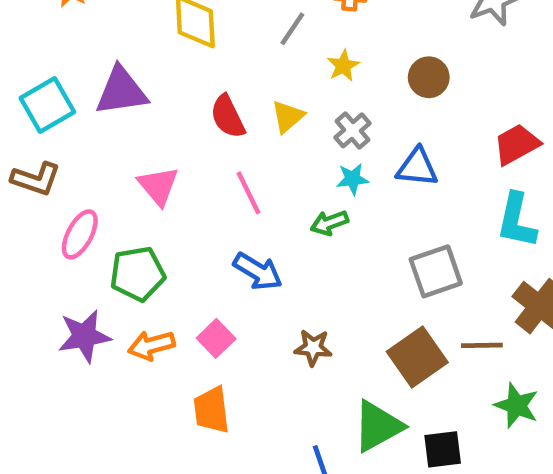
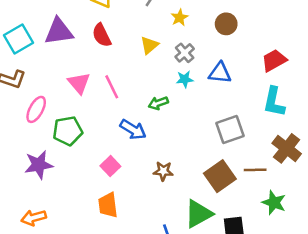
red semicircle: (228, 117) -> (102, 35), moved
pink line: (248, 193) -> (112, 87), moved
green arrow: (329, 223) -> (158, 103), moved
orange arrow: (151, 345) -> (34, 218), moved

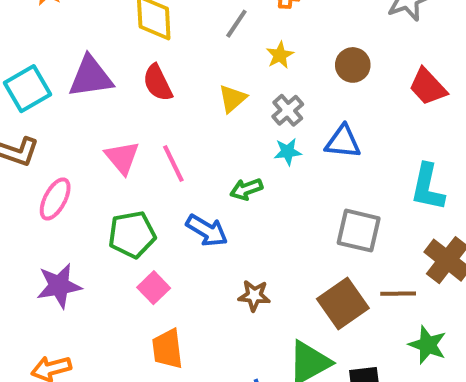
red trapezoid: (274, 60) -> (428, 87), moved, turned -104
gray square: (230, 130) -> (359, 231), turned 32
green pentagon: (68, 131) -> (132, 234), moved
pink square: (110, 166) -> (154, 288), moved

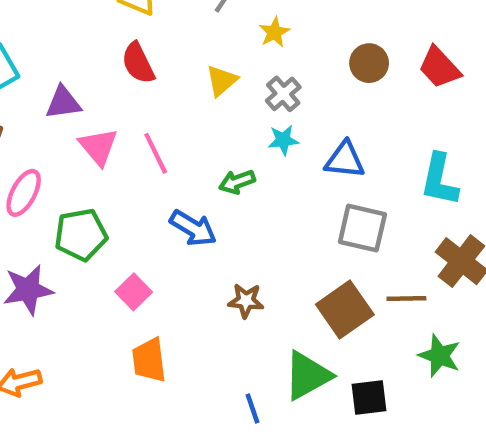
brown circle: (353, 65) -> (369, 63), moved
purple triangle: (91, 77) -> (63, 103), moved, size x0.7
blue triangle: (343, 142) -> (345, 160), moved
green pentagon: (132, 234) -> (81, 235), moved

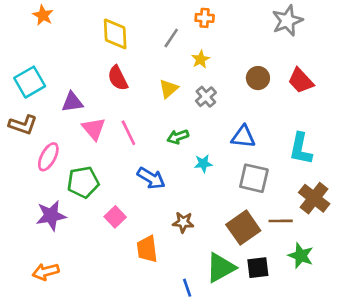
cyan star: (283, 140) -> (203, 163), moved
green arrow: (237, 182) -> (178, 137), moved
orange trapezoid: (149, 360) -> (147, 249), moved
black square: (369, 397) -> (258, 268), moved

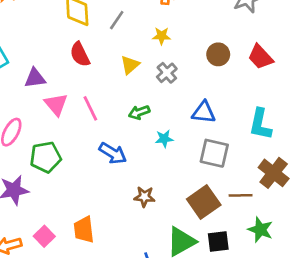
gray line: (171, 38) -> (117, 20), moved
yellow star: (201, 59) -> (162, 36), turned 30
pink square: (115, 217) -> (44, 236), moved
orange trapezoid: (147, 249) -> (84, 230), moved

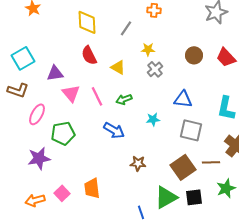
gray line: (117, 20) -> (126, 28), moved
yellow star: (162, 36) -> (148, 49), moved
yellow triangle: (130, 65) -> (118, 67), moved, turned -49
green arrow: (139, 112) -> (124, 99), moved
green star: (260, 230) -> (226, 188), turned 30

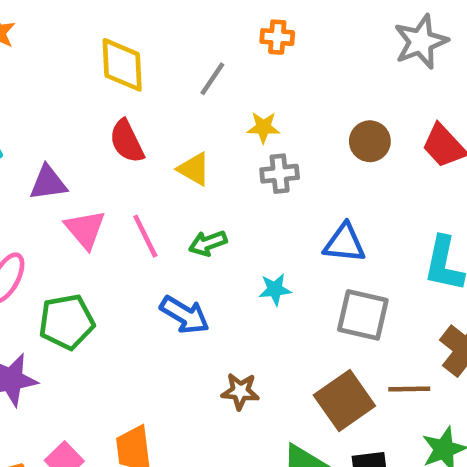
gray cross: (155, 69) -> (280, 174), turned 35

